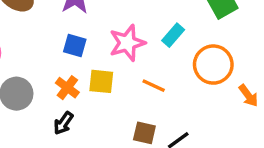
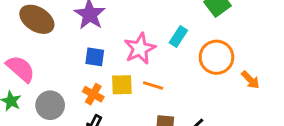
orange line: (154, 86) -> (153, 86), moved

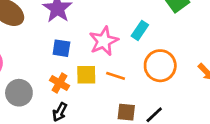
orange circle: (216, 57) -> (160, 66), moved

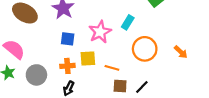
orange line: (116, 76) -> (112, 68), moved
orange cross: (60, 83) -> (67, 66), turned -32

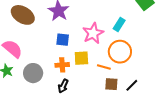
orange circle: (145, 49) -> (120, 52), moved

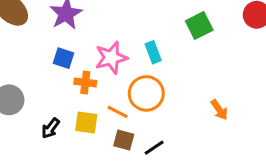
cyan rectangle: (119, 24) -> (153, 52), turned -64
yellow square: (81, 58) -> (86, 122), moved
orange cross: (62, 65) -> (85, 82), moved

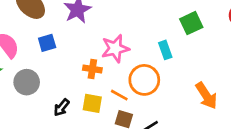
cyan rectangle: (153, 52) -> (165, 50), moved
blue square: (64, 58) -> (47, 43), moved, turned -36
orange arrow: (219, 110) -> (206, 96), size x1.5

